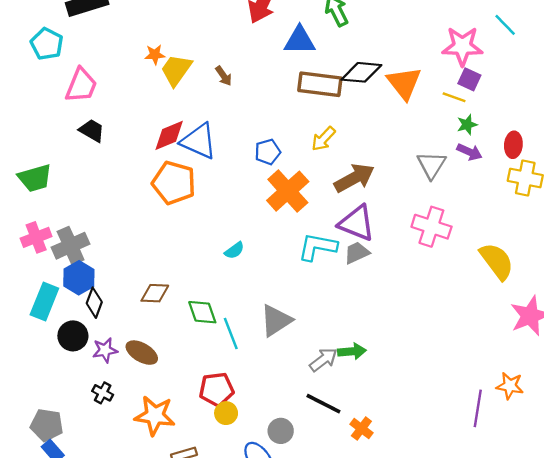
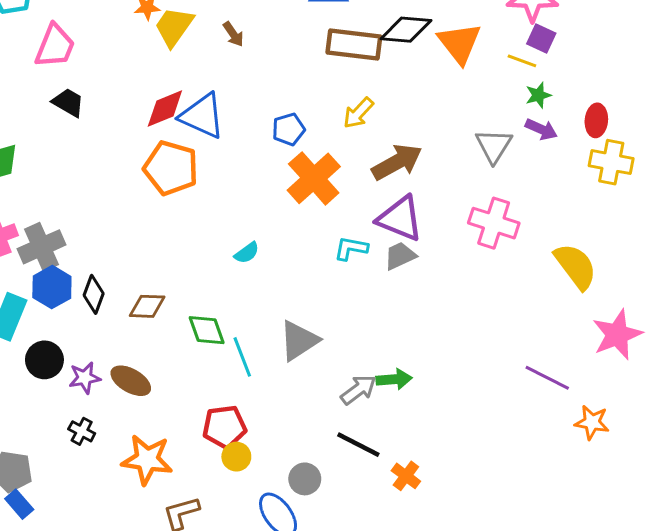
cyan L-shape: (317, 247) -> (351, 248), size x0.7
black diamond: (94, 303) -> (94, 294), moved
purple line: (478, 408) -> (547, 378), moved, turned -72

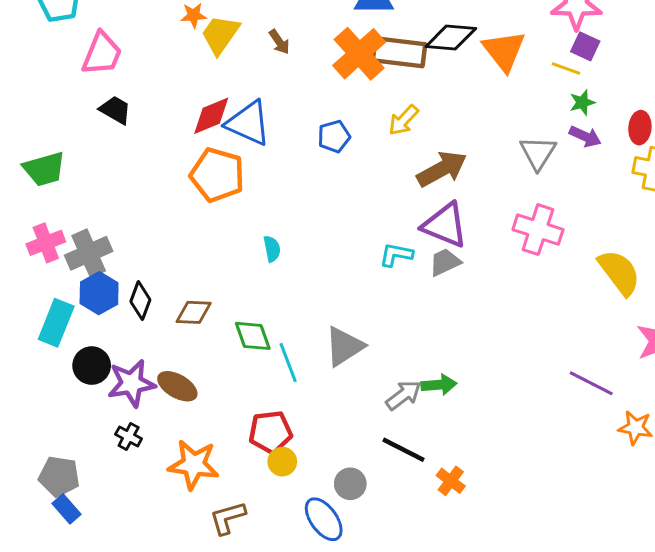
orange cross: (314, 178) -> (359, 54), moved
cyan semicircle: (247, 253) -> (272, 249), moved, turned -65
purple star: (85, 378) -> (132, 383), size x1.5

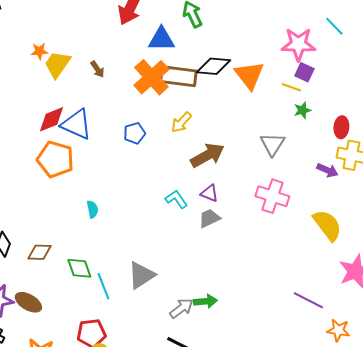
purple arrow: (585, 136) -> (327, 170), moved
purple triangle: (445, 225) -> (209, 193), size x0.6
cyan L-shape: (396, 255) -> (176, 199), moved, turned 45

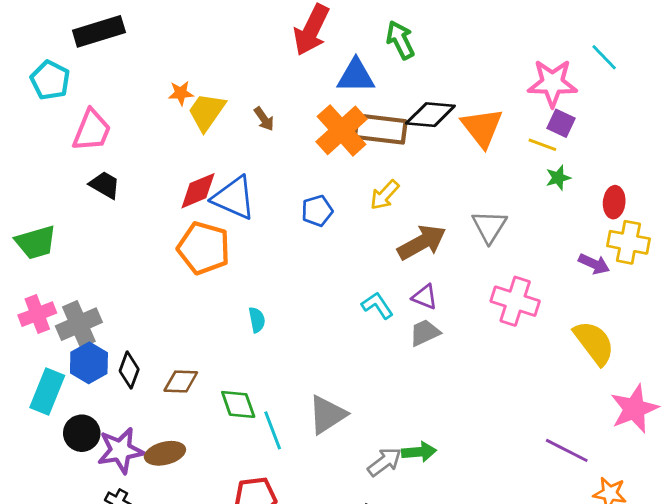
gray triangle: (272, 144) -> (489, 227), moved
brown ellipse: (28, 302) -> (165, 453), turned -44

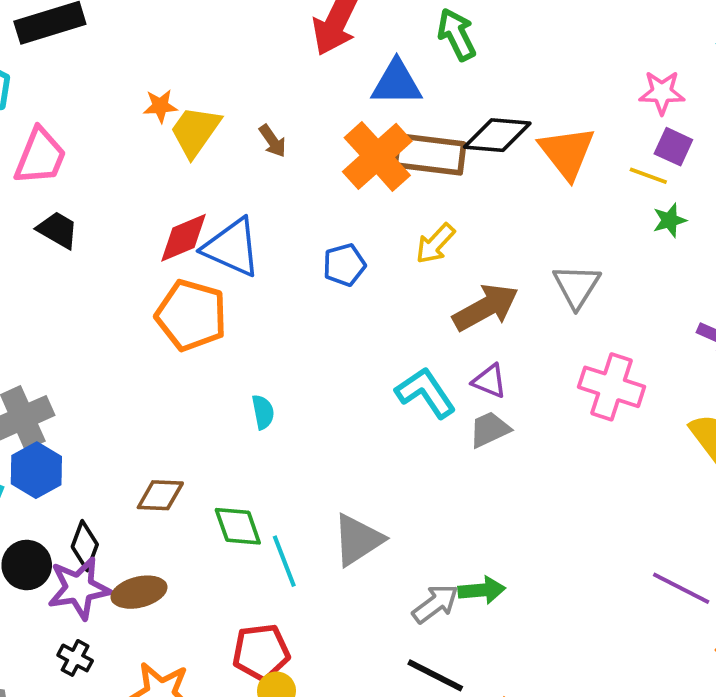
pink star: (552, 83) -> (662, 92), size x0.7
cyan L-shape: (377, 305) -> (426, 393), size x1.4
black diamond: (129, 370) -> (85, 546), moved

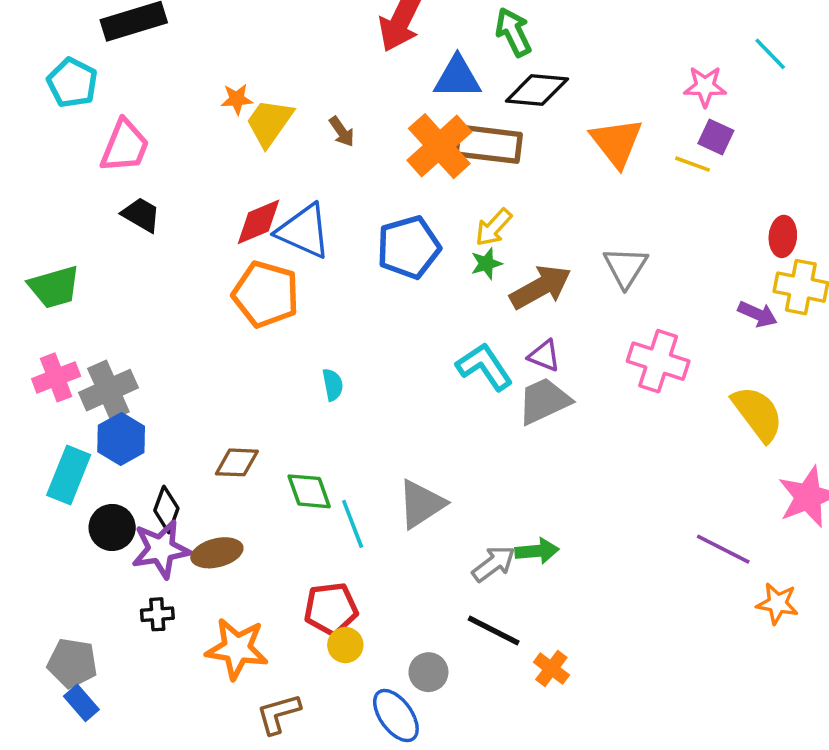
black diamond: (497, 135) -> (537, 90), moved
green star: (670, 220) -> (486, 264), moved
blue pentagon: (344, 265) -> (409, 247), size x1.6
gray trapezoid: (490, 429) -> (544, 401), size x1.4
black cross: (75, 658) -> (157, 614), turned -32

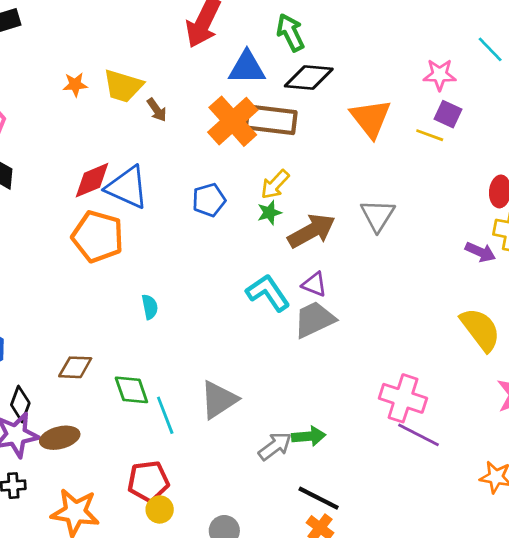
yellow trapezoid: (269, 123) -> (123, 86), moved, turned -108
blue pentagon: (409, 247) -> (209, 200), size x0.7
pink cross: (658, 361) -> (403, 398), moved
purple line: (723, 549) -> (418, 435), moved
black line: (494, 631) -> (319, 498), moved

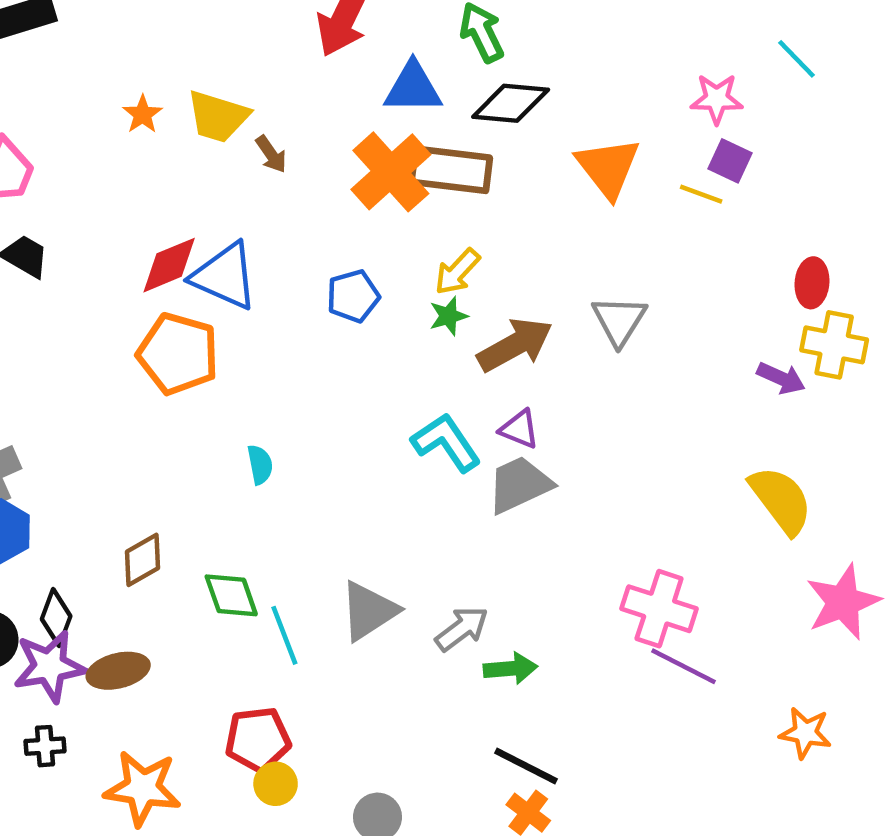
orange star: (75, 85) -> (143, 114), turned -30
brown diamond: (75, 367) -> (143, 560), turned -32
gray arrow: (275, 446) -> (462, 629), moved

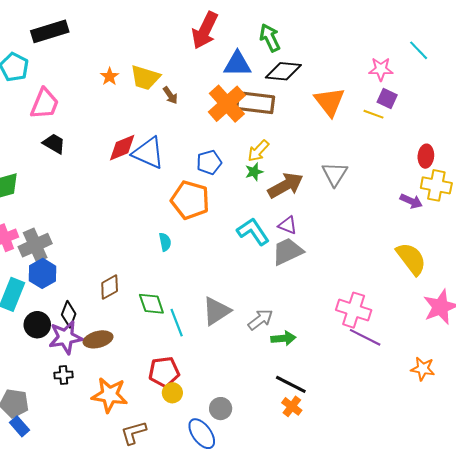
orange pentagon: (178, 354) -> (190, 200), moved

